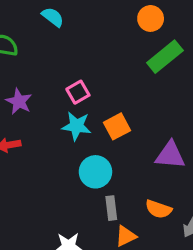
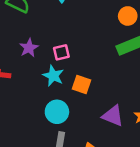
purple star: (19, 101) -> (29, 48), moved
orange square: (117, 126) -> (82, 84), turned 30

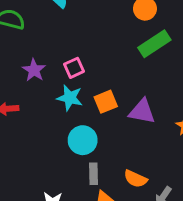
orange square: (82, 84) -> (106, 102), turned -30
purple triangle: (113, 116) -> (142, 111), moved

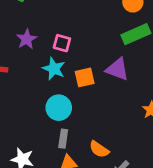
pink square: (74, 68) -> (62, 43), turned 30
purple triangle: (142, 111) -> (117, 69), moved

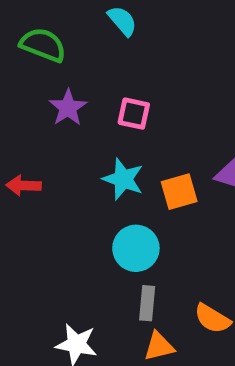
purple star: (27, 39) -> (68, 108), moved
pink square: (62, 43) -> (134, 114), moved

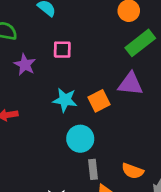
pink square: (134, 114) -> (62, 50), moved

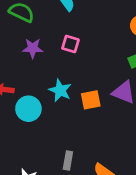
purple star: (25, 65) -> (33, 48), turned 30
cyan circle: (80, 139) -> (28, 109), moved

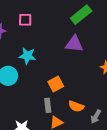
orange square: (91, 100) -> (56, 84), moved

